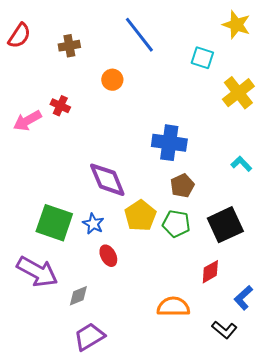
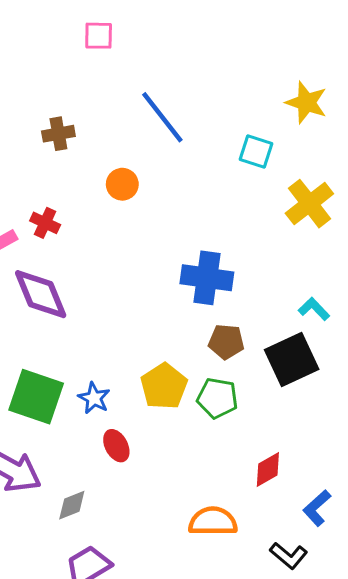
purple diamond: (107, 180) -> (41, 294), moved
brown pentagon: (182, 186) -> (226, 342), turned 30
black square: (225, 225) -> (292, 359), moved

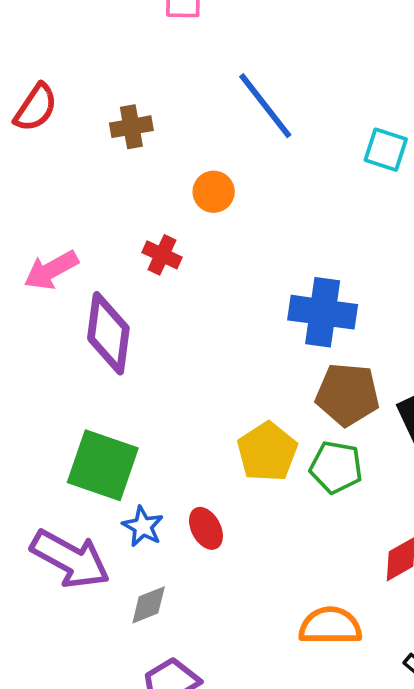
red cross: (45, 223) -> (162, 255), moved
purple diamond: (41, 294) -> (108, 333), turned 30
brown pentagon: (226, 342) -> (348, 394), size x1.4
blue star: (94, 398) -> (143, 526), moved

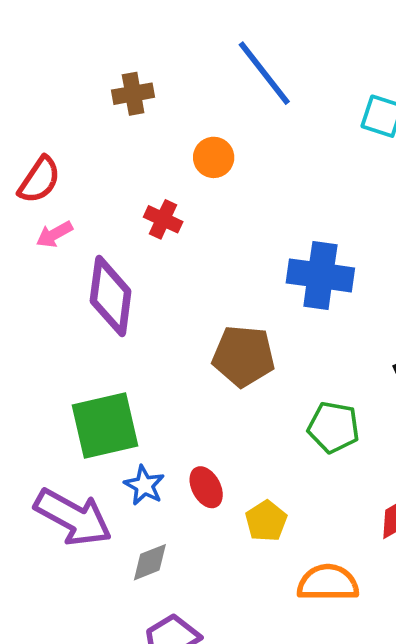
red semicircle: (36, 108) -> (39, 180), moved
pink arrow: (51, 270) -> (54, 234), size x0.7
brown pentagon: (348, 394) -> (244, 356), moved
yellow pentagon: (267, 452) -> (266, 521), moved, size x0.7
green square: (103, 465) -> (105, 425), turned -32

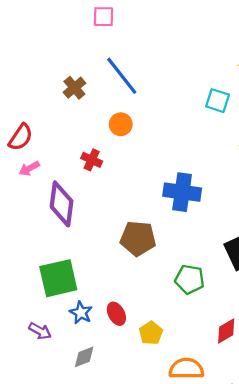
blue line: (264, 73) -> (122, 76), moved
brown cross: (133, 94) -> (74, 88), turned -30
purple arrow: (73, 517) -> (40, 331), size x0.5

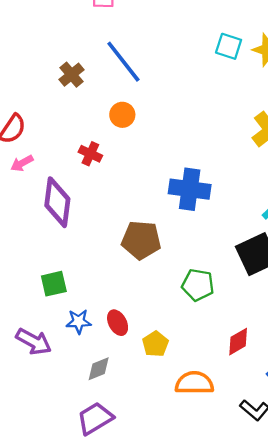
cyan square: (218, 101) -> (229, 46), moved
green square: (58, 278) -> (54, 284), size x0.6
blue star: (81, 313) -> (79, 321), turned -30
purple arrow: (40, 331) -> (34, 342), size x1.4
gray diamond: (84, 357) -> (99, 369), moved

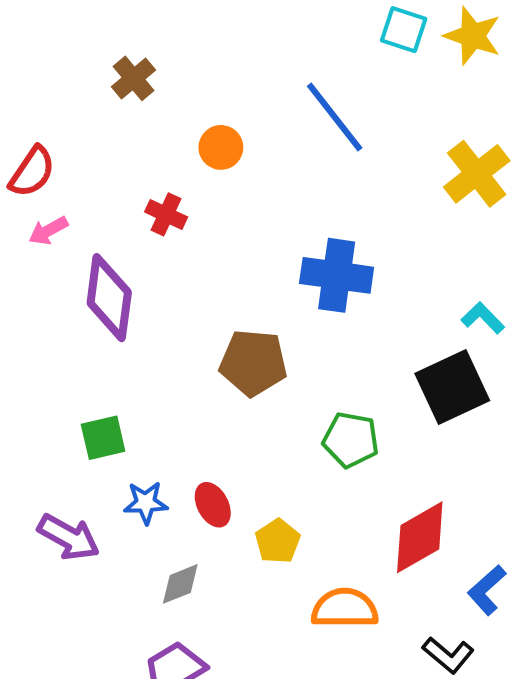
blue line: (123, 62) -> (335, 117), moved
red diamond: (238, 342) -> (420, 537), size x1.5

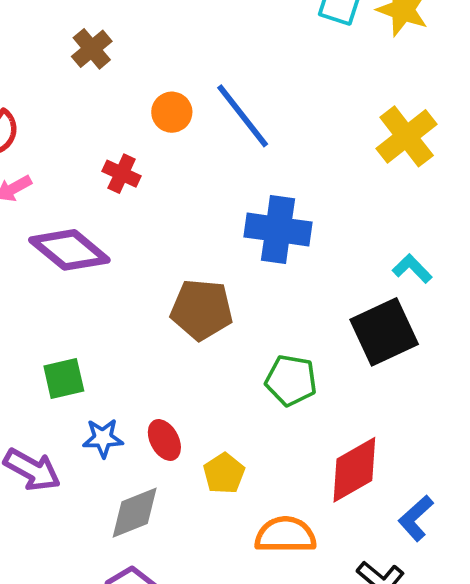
blue line: (335, 117) -> (243, 116), moved
purple diamond: (109, 298) -> (69, 250), turned -58
gray diamond: (180, 584) -> (135, 513), size x1.4

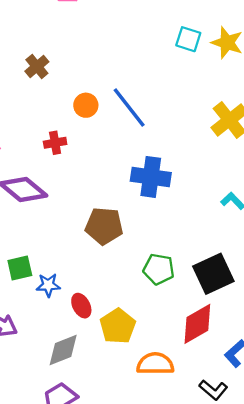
red cross: (122, 174) -> (55, 143), turned -35
black square: (384, 332) -> (213, 274), moved
blue star: (103, 438) -> (48, 285), moved
yellow pentagon: (224, 473) -> (118, 326), size x1.4

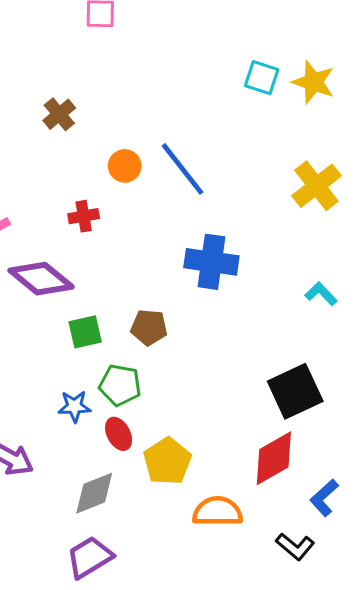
brown pentagon: (104, 226) -> (149, 327), size x0.7
green square: (20, 268) -> (85, 332), moved
green pentagon: (159, 269) -> (120, 385), moved

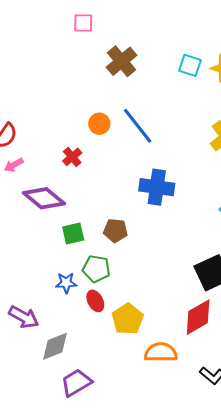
brown cross: (59, 114) -> (122, 61), moved, size x1.4
red cross: (84, 216) -> (72, 157), turned -30
gray diamond: (94, 493) -> (55, 346), moved

